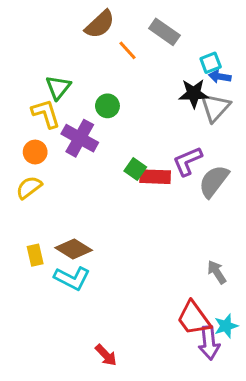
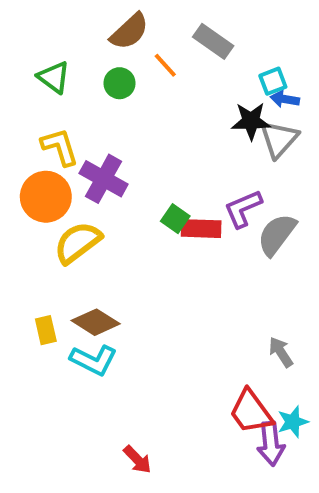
green triangle: (58, 87) -> (54, 77), moved, turned -32
green circle: (107, 106) -> (119, 83), moved
orange circle: (35, 152) -> (46, 197), size x1.6
yellow semicircle: (29, 187) -> (78, 243), moved, size x1.4

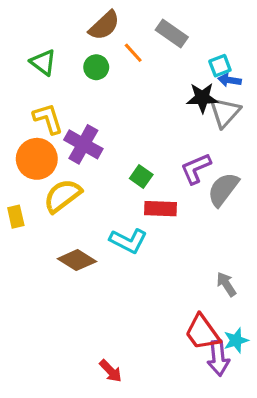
red rectangle: (201, 229) -> (160, 209), moved
yellow rectangle: (46, 330) -> (16, 217), moved
cyan L-shape: (94, 360) -> (128, 241), moved

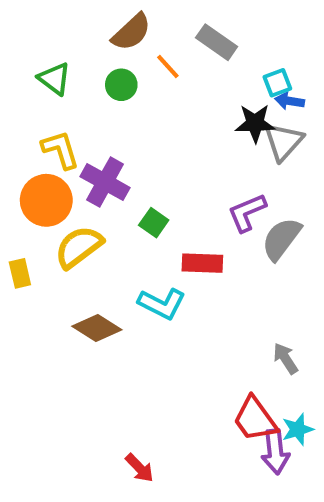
green square: (141, 177) -> (154, 223), moved

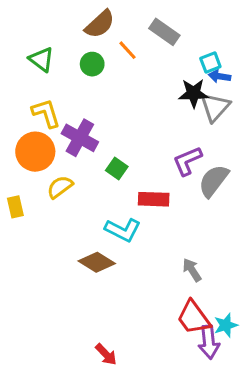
yellow semicircle: (79, 247) -> (60, 187), size x0.7
brown diamond: (97, 328) -> (97, 262), moved
gray arrow: (285, 358) -> (192, 270), moved

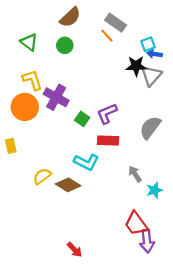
orange line: (127, 50) -> (107, 36), moved
purple L-shape: (187, 161) -> (107, 113), moved
yellow semicircle: (60, 187) -> (42, 176), moved
gray arrow: (192, 270) -> (135, 174), moved
cyan star: (226, 325) -> (154, 190), moved

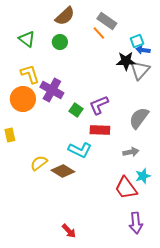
gray arrow: (135, 174) -> (131, 152), moved, turned 112
red trapezoid: (136, 224) -> (126, 188), moved

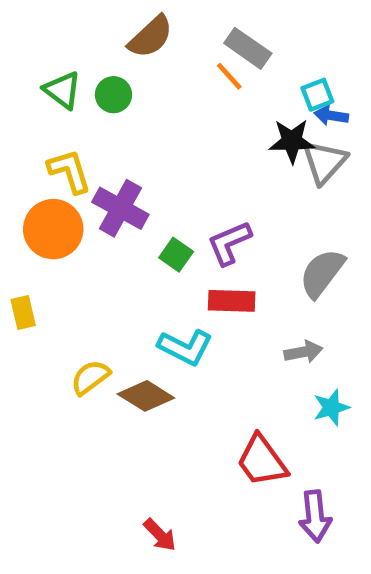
green circle: (60, 42) -> (113, 95), moved
red trapezoid: (126, 188) -> (262, 461), moved

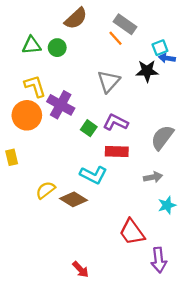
green triangle: (62, 90) -> (32, 45), turned -42
gray triangle: (324, 162) -> (109, 81), moved
purple L-shape: (229, 243) -> (116, 122), turned 50

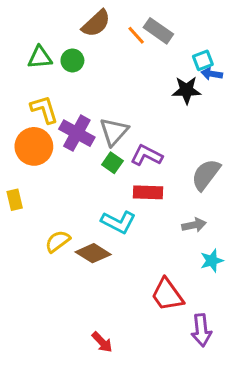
orange line: (116, 38) -> (136, 35), moved
gray triangle: (109, 81) -> (114, 132), moved

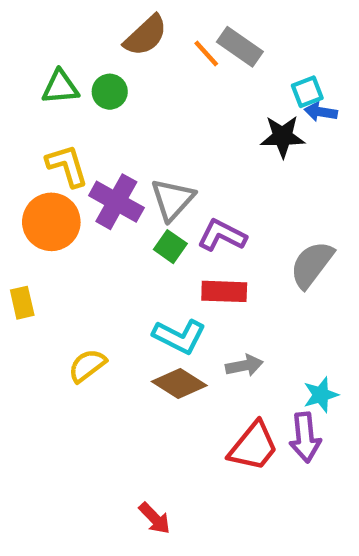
gray arrow: (194, 225) -> (244, 366), moved
brown diamond: (93, 253) -> (179, 384), moved
red trapezoid: (167, 295) -> (253, 446), turned -105
purple arrow: (201, 330) -> (305, 437), moved

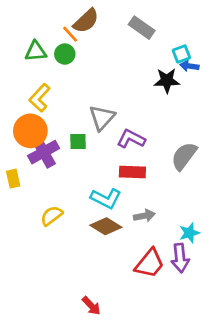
orange line: (206, 53) -> (70, 34), moved
yellow L-shape: (67, 166) -> (40, 98), turned -120
purple cross: (116, 202) -> (44, 152), moved, turned 32
green square: (170, 247) -> (78, 141), moved, turned -36

